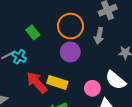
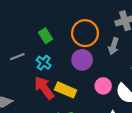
cyan cross: (19, 57) -> (44, 63), moved
pink circle: (92, 88) -> (103, 86), moved

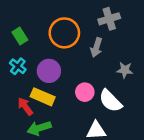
purple circle: (82, 60) -> (49, 71), moved
red arrow: (44, 88) -> (25, 106), moved, size x0.7

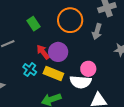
cyan cross: (18, 66) -> (30, 70), moved
white semicircle: (110, 101) -> (81, 82), moved, turned -40
red arrow: (25, 106) -> (43, 52), moved

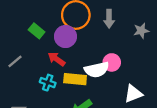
purple circle: (58, 52) -> (65, 37), moved
white semicircle: (81, 82) -> (97, 70), moved

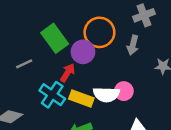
green rectangle: (37, 31) -> (55, 38), size x1.6
red arrow: (56, 59) -> (68, 73), turned 72
cyan cross: (48, 83) -> (52, 95), size x1.5

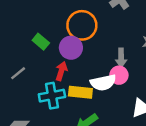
green rectangle: (55, 38) -> (41, 42), size x0.6
gray arrow: (133, 45) -> (121, 58), moved
cyan cross: (52, 95) -> (52, 96), turned -30

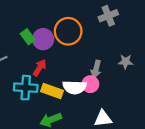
purple circle: (71, 48) -> (43, 39), moved

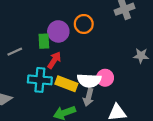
orange circle: (68, 31) -> (84, 24), size x0.7
green rectangle: (28, 37) -> (44, 41), moved, turned 32
gray arrow: (96, 69) -> (88, 97), moved

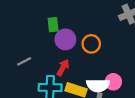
orange circle: (84, 24) -> (91, 44), moved
green rectangle: (44, 41) -> (53, 25), moved

